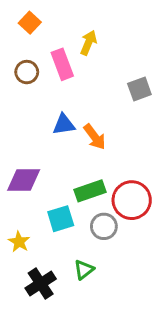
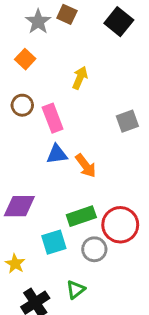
pink rectangle: (62, 64) -> (53, 118), moved

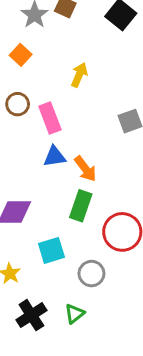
green rectangle: (81, 216) -> (81, 206), moved, turned -52
gray circle: (94, 249) -> (91, 274), moved
green triangle: (76, 290) -> (75, 314), moved

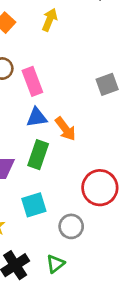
yellow arrow: (79, 75) -> (50, 20), moved
green rectangle: (81, 206) -> (38, 155), moved

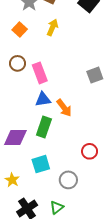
red circle: (100, 188) -> (90, 151), size x0.6

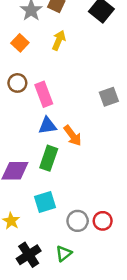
red circle: (90, 151) -> (103, 221), moved

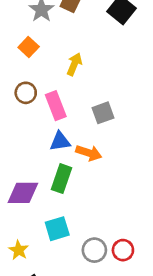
yellow arrow: (59, 40) -> (74, 64), moved
gray square: (109, 97) -> (103, 113), moved
orange arrow: (73, 136) -> (89, 153), turned -35

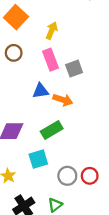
orange square: (29, 47) -> (16, 17), size x1.5
pink rectangle: (56, 106) -> (51, 60), moved
green rectangle: (61, 179) -> (52, 130), moved, turned 40

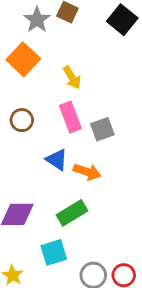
yellow arrow: (52, 31) -> (72, 78), turned 126
brown circle: (14, 53) -> (22, 120), moved
blue triangle: (40, 91) -> (57, 160), turned 42

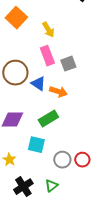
brown circle: (22, 120) -> (15, 73), moved, size x1.6
cyan square: (54, 252) -> (36, 145), turned 30

